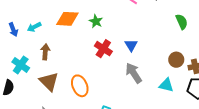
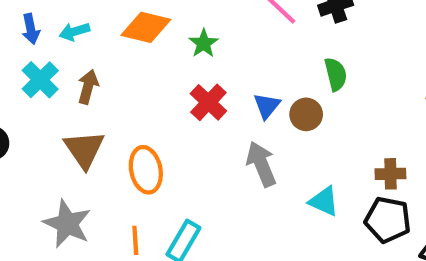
green semicircle: (182, 22) -> (336, 74), moved
brown circle: (176, 60) -> (306, 114), moved
cyan cross: (21, 65) -> (40, 80), moved

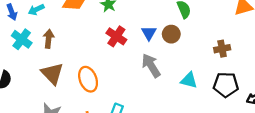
brown cross: (390, 174) -> (222, 49), moved

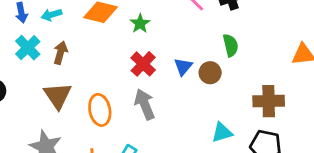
brown cross: (222, 49) -> (269, 101), size x1.5
gray arrow: (151, 66) -> (145, 104), moved
cyan triangle: (189, 80) -> (222, 132), turned -42

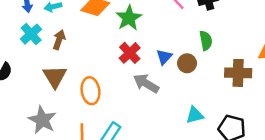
green star: (140, 23) -> (129, 18), size x1.5
brown cross: (269, 101) -> (238, 73), moved
gray arrow: (145, 104) -> (146, 83), moved, turned -40

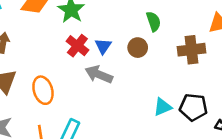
blue triangle: (164, 57) -> (103, 46), moved
cyan triangle: (195, 115) -> (163, 107), moved

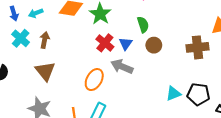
green semicircle: (153, 21) -> (143, 25), moved
orange ellipse: (43, 90) -> (94, 80), moved, turned 45

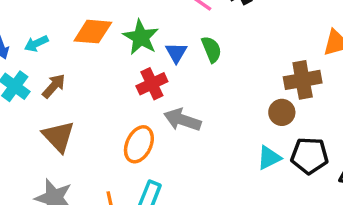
brown arrow: (45, 40) -> (54, 86), turned 35
red cross: (105, 43) -> (152, 84), turned 30
blue triangle: (126, 44) -> (176, 53), moved
brown circle: (154, 45) -> (282, 112), moved

